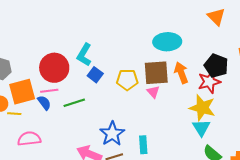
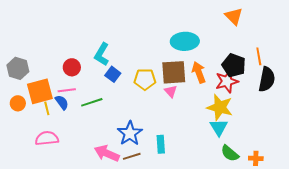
red circle: (54, 68) -> (72, 67), size x0.6
yellow line: (14, 114) -> (47, 108), moved, turned 72

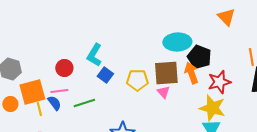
black pentagon: (234, 65) -> (199, 57), moved

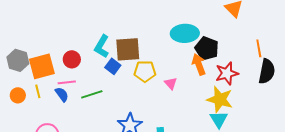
brown square: (166, 73) -> (128, 49), moved
orange square: (32, 92) -> (42, 66), moved
yellow line: (39, 109) -> (38, 91), moved

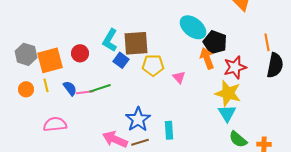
cyan ellipse: (185, 33) -> (193, 27), turned 40
pink line: (67, 82) -> (85, 92), moved

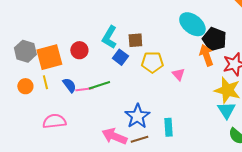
brown square: (136, 43) -> (135, 40), size x0.6

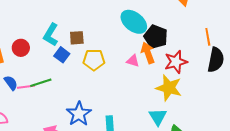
pink triangle: (178, 74) -> (133, 61), moved, turned -32
cyan triangle: (226, 110) -> (158, 117), moved

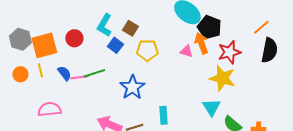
orange line: (208, 37) -> (261, 27), turned 60
brown square: (77, 38) -> (130, 28), turned 35
blue star: (79, 114) -> (132, 87), moved

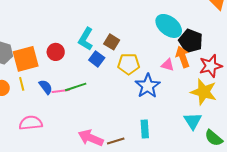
blue star: (132, 87) -> (148, 86), moved

